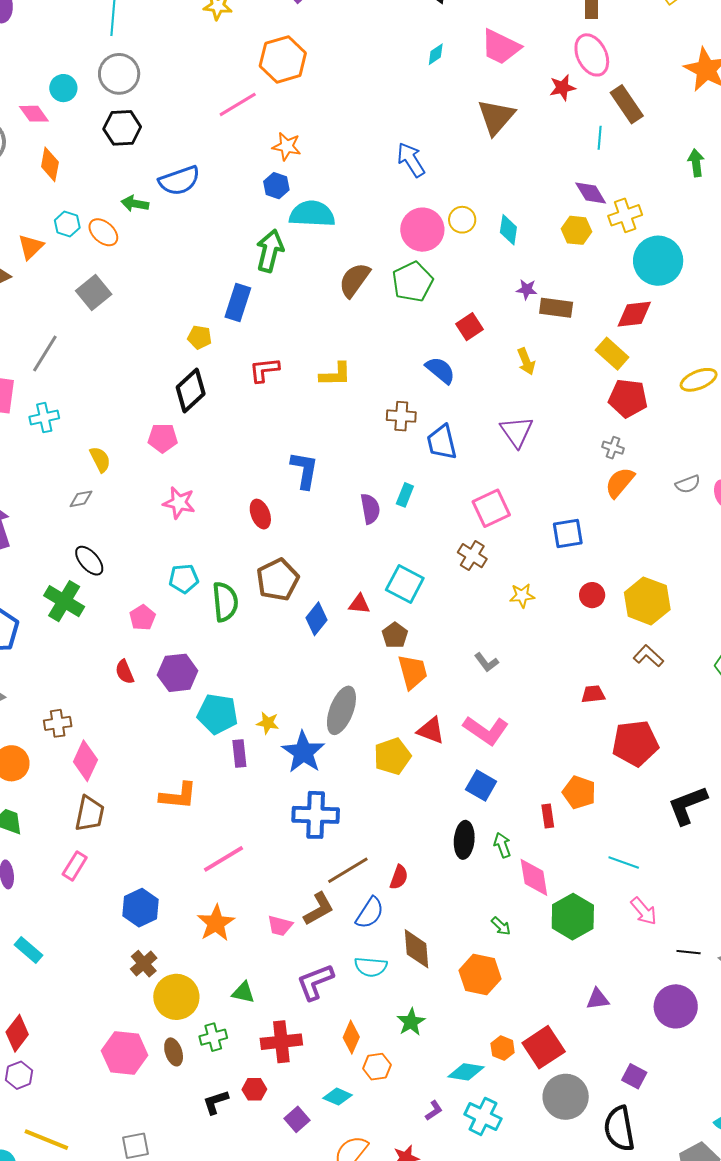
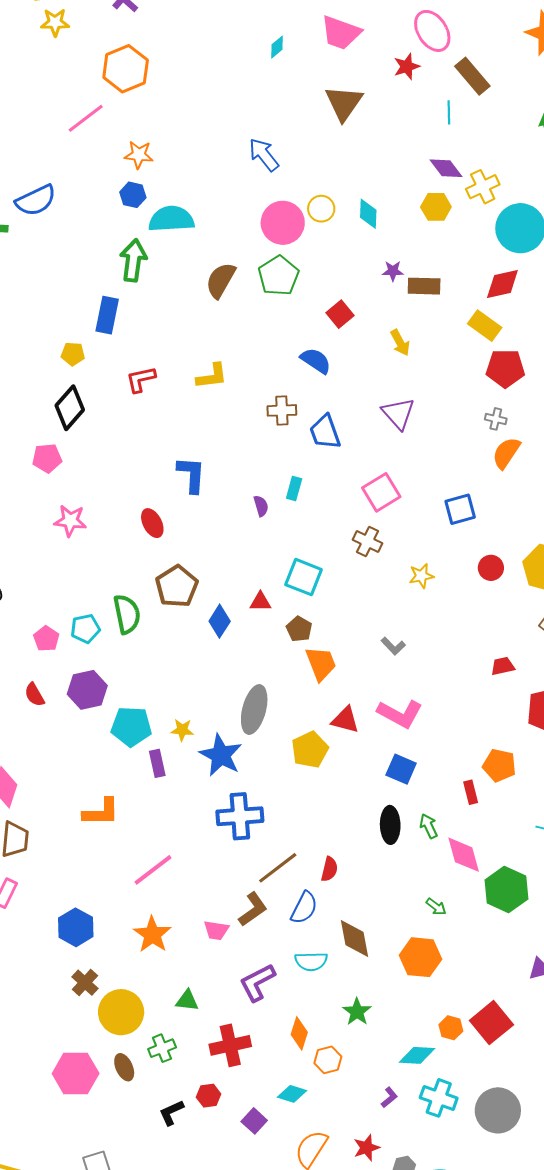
purple semicircle: (370, 509) -> (261, 506), size x0.7
cyan pentagon: (184, 579) -> (85, 629), moved
gray circle: (566, 1097) -> (498, 1110), moved

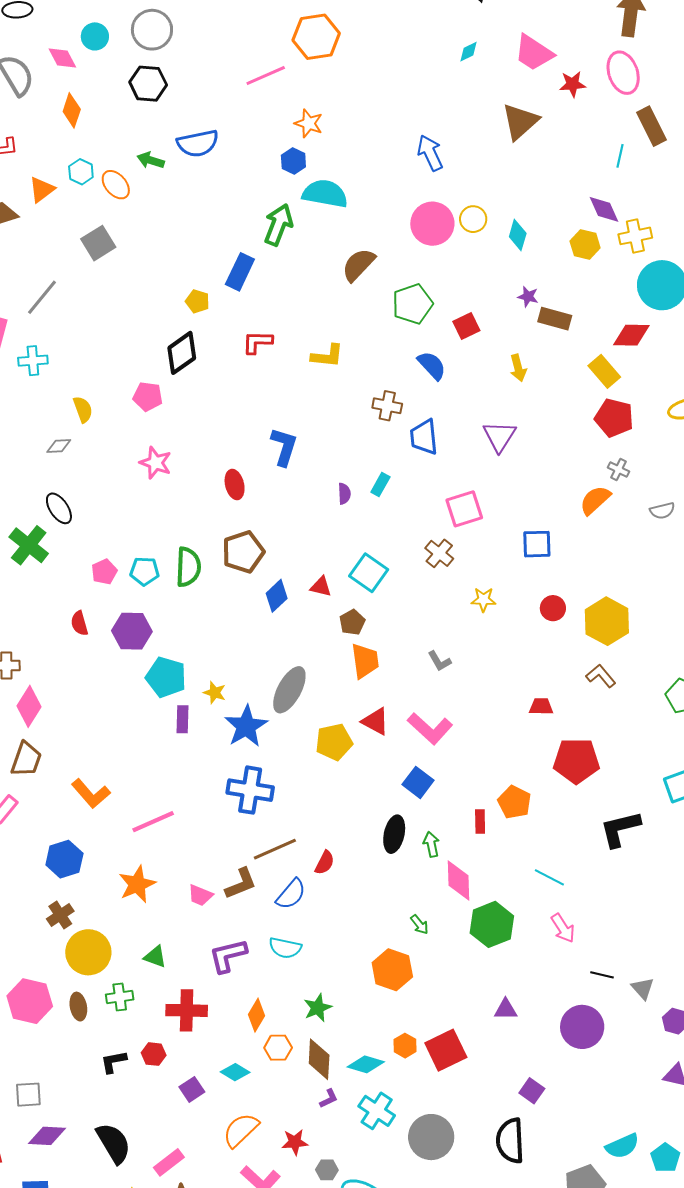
red star: (407, 67) -> (573, 84), moved
green pentagon: (279, 276) -> (412, 304), moved
gray cross: (496, 419) -> (619, 470), moved
orange L-shape: (101, 812) -> (91, 794), moved, turned 36
brown diamond: (355, 938) -> (319, 1059), moved

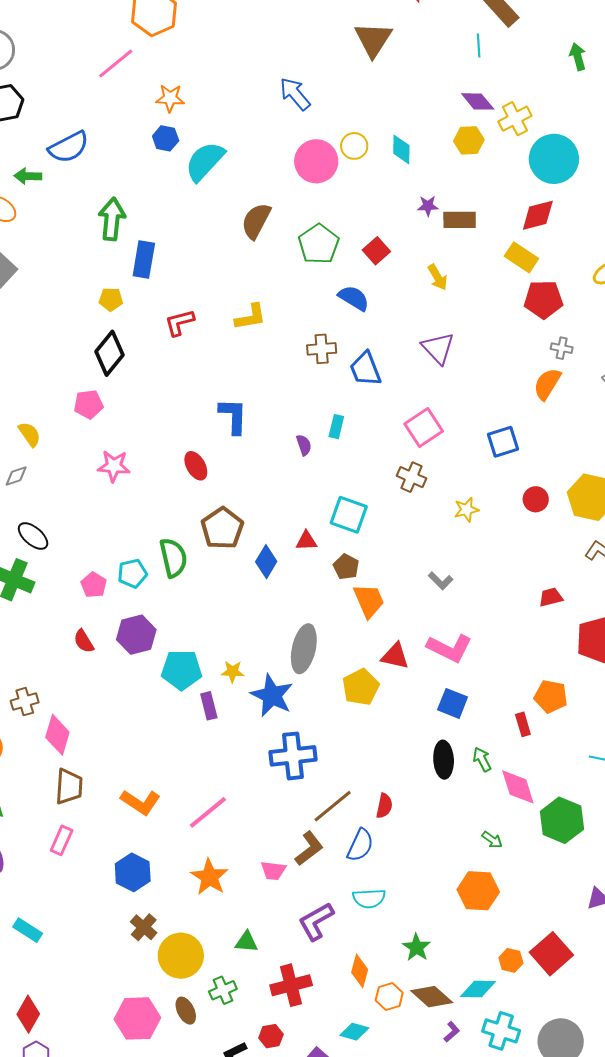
cyan semicircle: (325, 194) -> (205, 161), turned -42
green arrow: (278, 225) -> (112, 219), moved
brown diamond: (319, 1059) -> (432, 997), turned -36

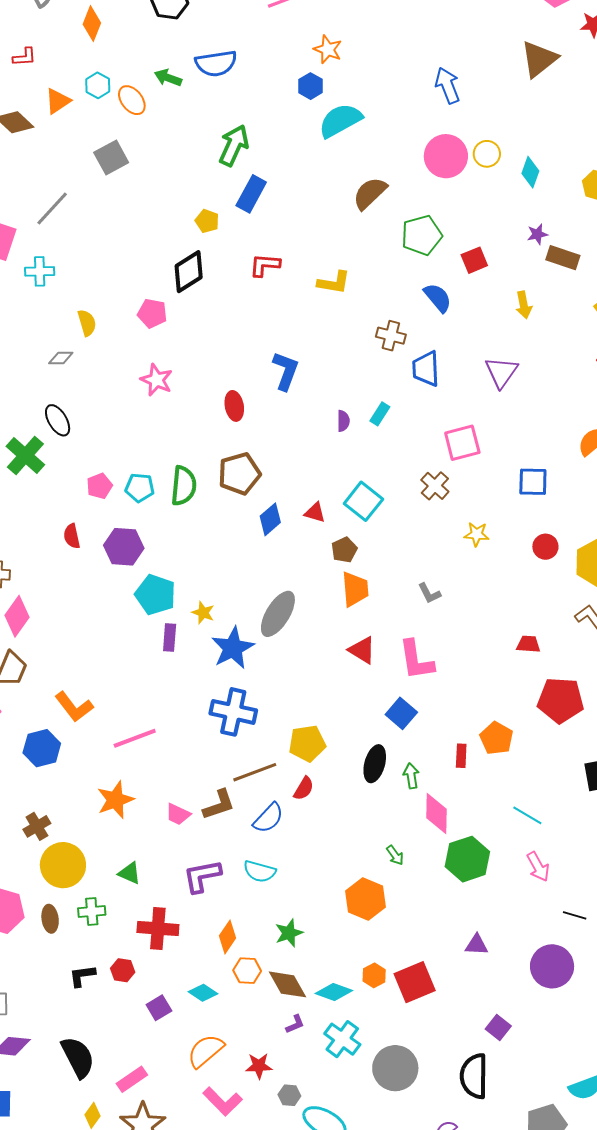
purple star: (428, 206) -> (537, 234), turned -30
pink L-shape: (450, 648) -> (416, 660), turned 36
yellow pentagon: (361, 687) -> (307, 743), moved
blue hexagon: (133, 872) -> (42, 748), moved

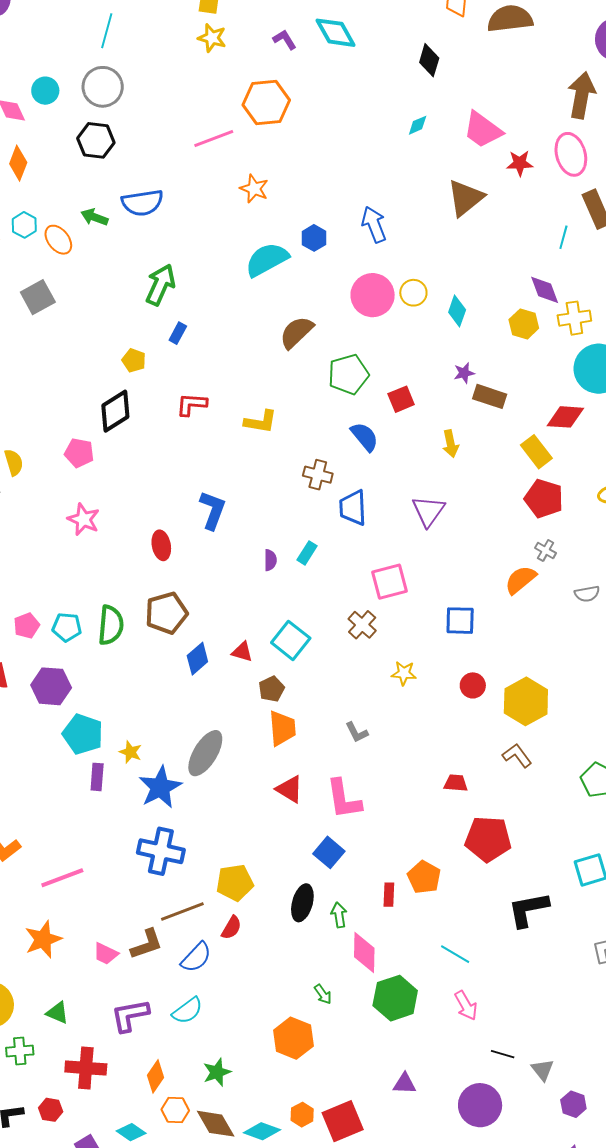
blue hexagon: (311, 86) -> (314, 238), moved
blue rectangle: (251, 194) -> (178, 333), size x0.6
cyan semicircle: (260, 871) -> (187, 1011), turned -52

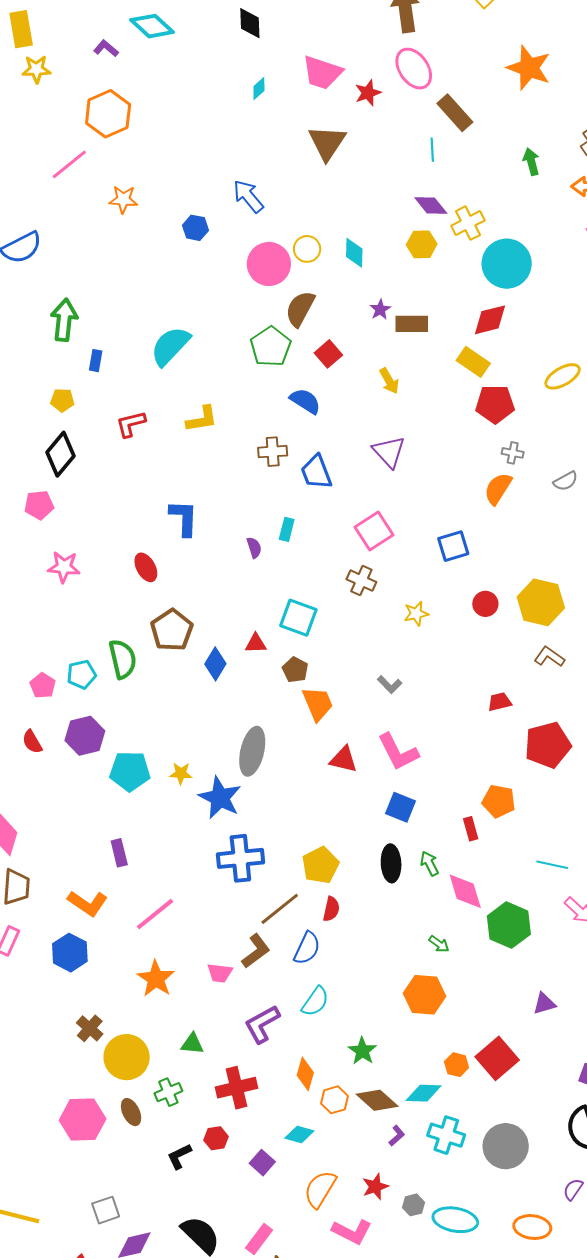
cyan semicircle: (267, 260) -> (170, 346), moved
brown semicircle: (297, 332) -> (300, 309), moved
purple rectangle: (97, 777) -> (119, 853), moved

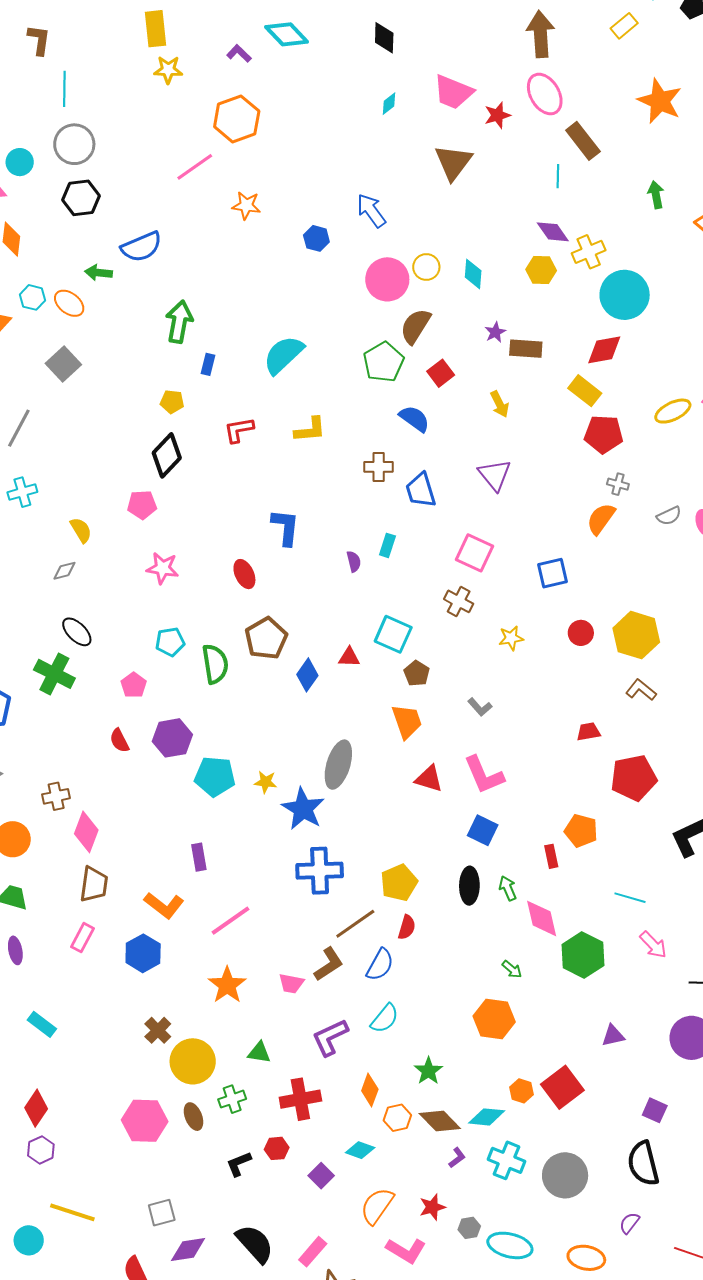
pink square: (374, 531) -> (474, 553), turned -36
brown pentagon: (295, 670) -> (417, 673), moved
cyan pentagon: (81, 674) -> (170, 642), moved

